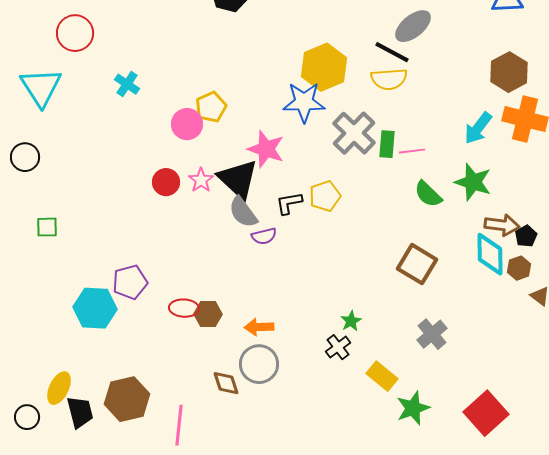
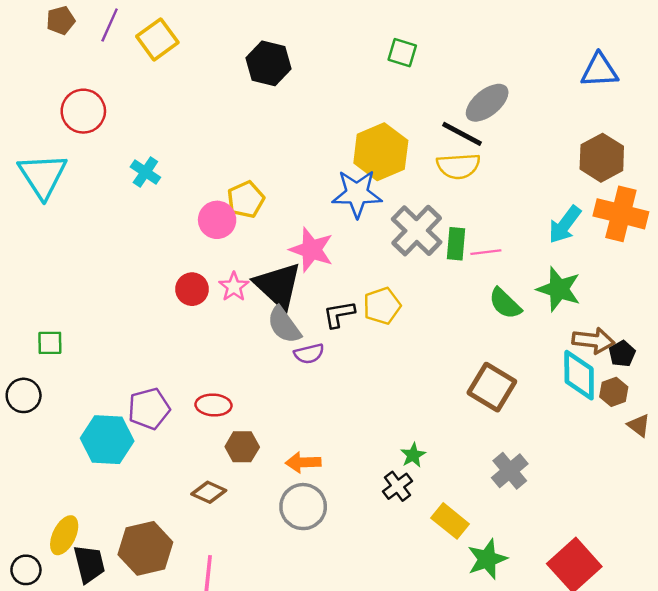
black circle: (25, 157) -> (24, 395), moved
red ellipse: (184, 308) -> (214, 405), moved
brown diamond: (226, 383) -> (209, 492), moved, turned -48

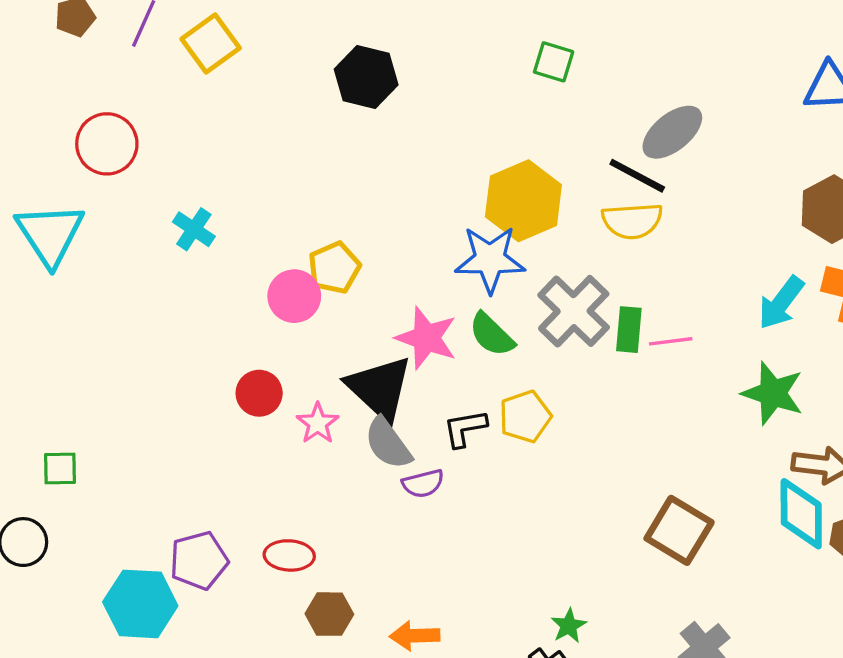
pink star: (234, 287) -> (318, 423), moved
green semicircle: (505, 303) -> (492, 335), moved

